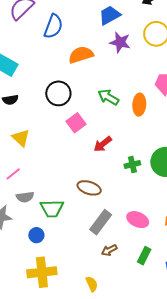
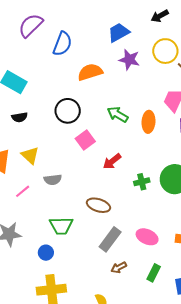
gray semicircle: (25, 197) -> (53, 180), moved

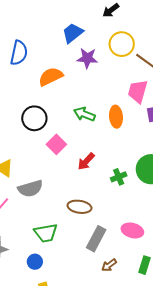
gray semicircle: (53, 180) -> (30, 189), size x1.4

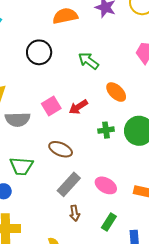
orange ellipse: (116, 117) -> (116, 92), moved, turned -55
pink square: (56, 144) -> (51, 106), moved
brown arrow: (109, 265) -> (75, 213), turned -77

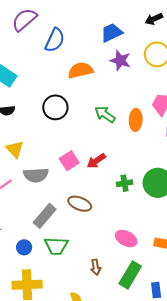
orange ellipse: (116, 92) -> (136, 120), moved, turned 50
green trapezoid: (21, 166) -> (56, 246), moved
gray rectangle: (69, 184) -> (45, 216), moved
green rectangle: (109, 222) -> (130, 275), size x1.5

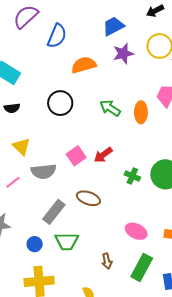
purple star: (120, 60) -> (123, 54), turned -30
green cross: (125, 183) -> (132, 176), turned 35

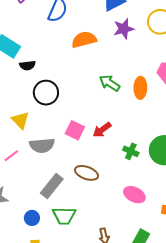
black circle: (60, 103) -> (46, 93), moved
black semicircle: (12, 108) -> (27, 65), moved
pink square: (76, 156) -> (75, 130), turned -30
pink ellipse: (136, 231) -> (134, 195), moved

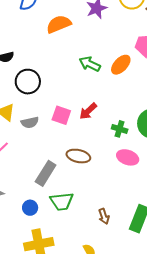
orange ellipse: (140, 88) -> (121, 65), turned 50
gray semicircle: (42, 145) -> (30, 122), moved, size x0.7
pink ellipse: (134, 195) -> (128, 157), moved

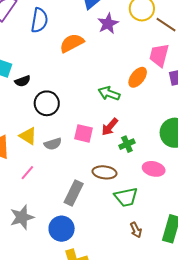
green arrow: (90, 64) -> (109, 93), moved
green cross: (120, 129) -> (127, 144), moved, turned -35
green trapezoid: (62, 201) -> (126, 197), moved
blue circle: (30, 208) -> (62, 229), size x1.6

